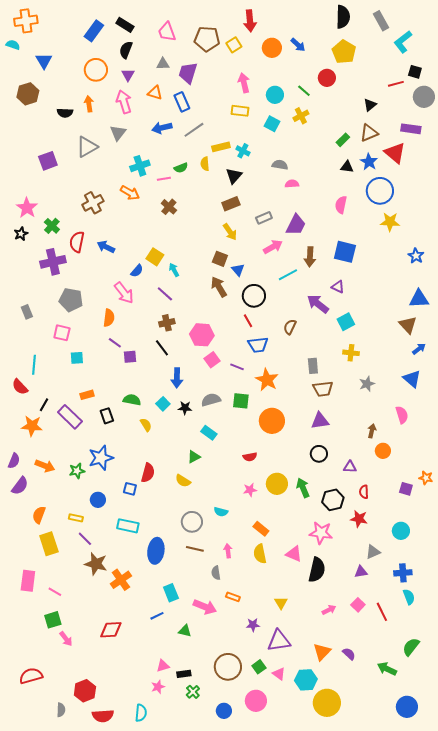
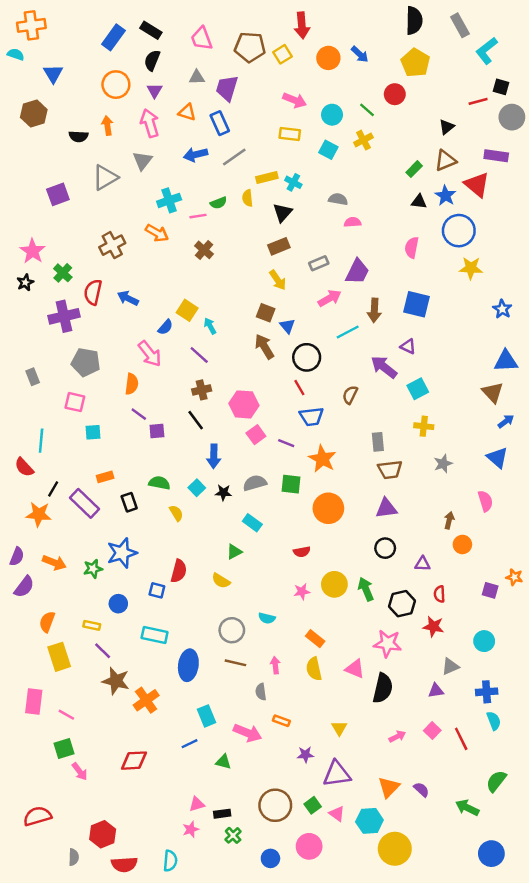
pink arrow: (244, 83) -> (295, 100), turned 126

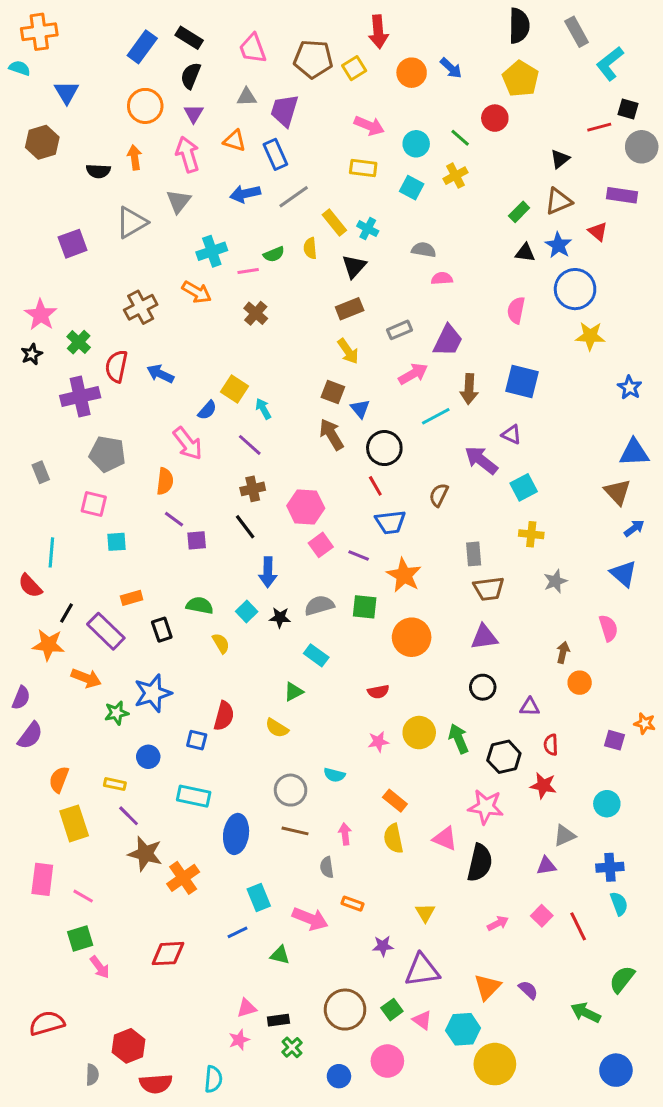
yellow rectangle: (267, 177) -> (334, 222), turned 65
red triangle: (477, 185) -> (598, 232), size x0.6
orange arrow: (54, 563) -> (86, 678), moved

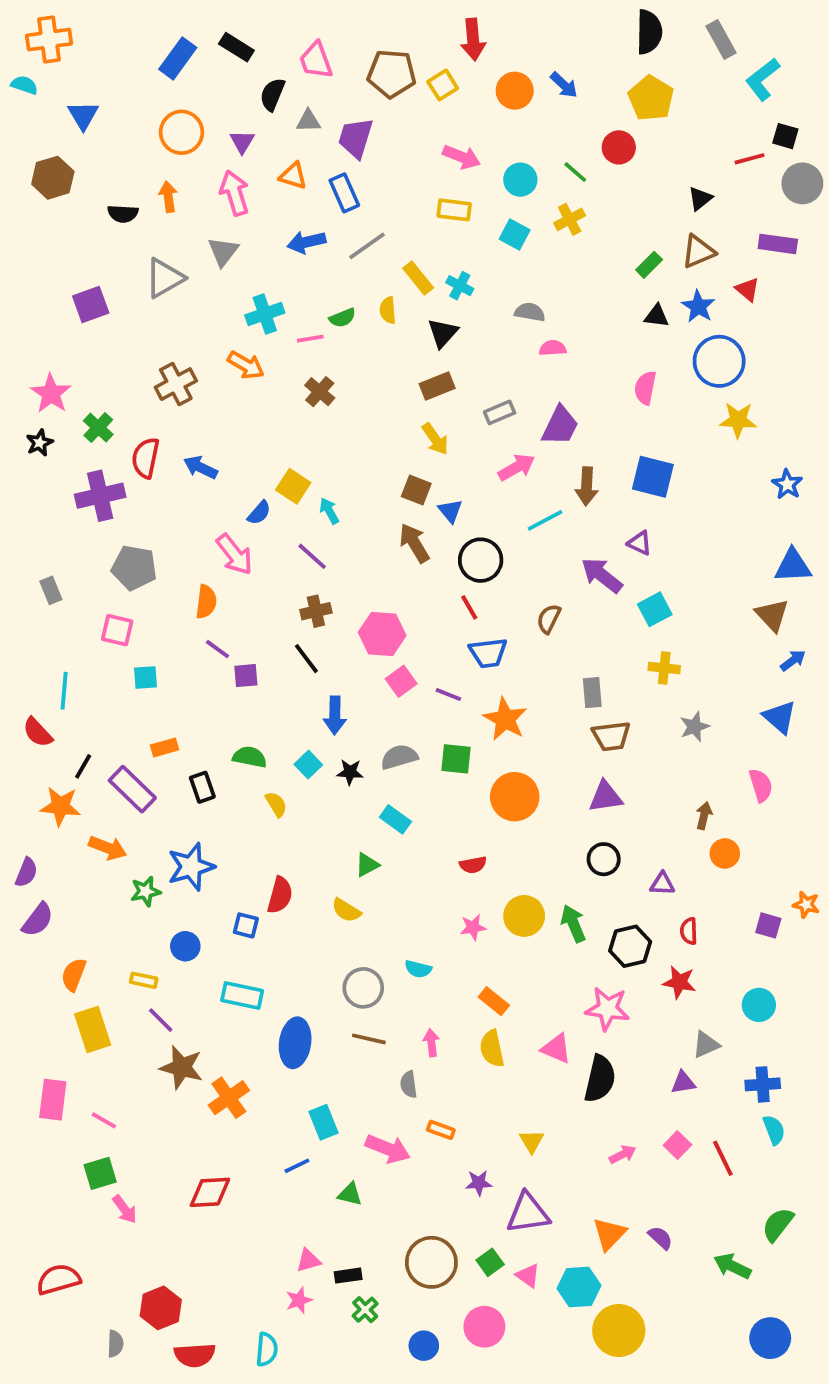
black semicircle: (191, 76) -> (272, 94), moved

